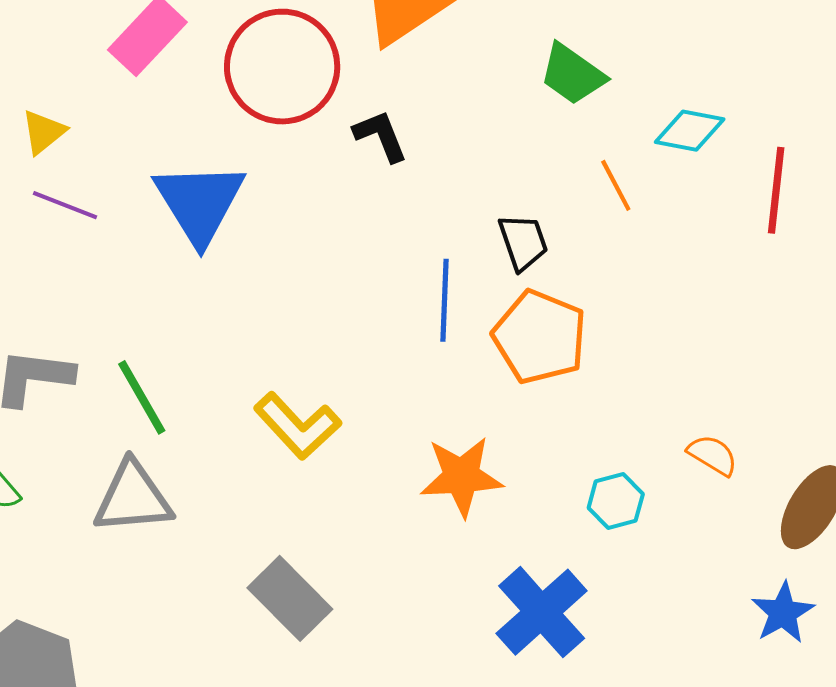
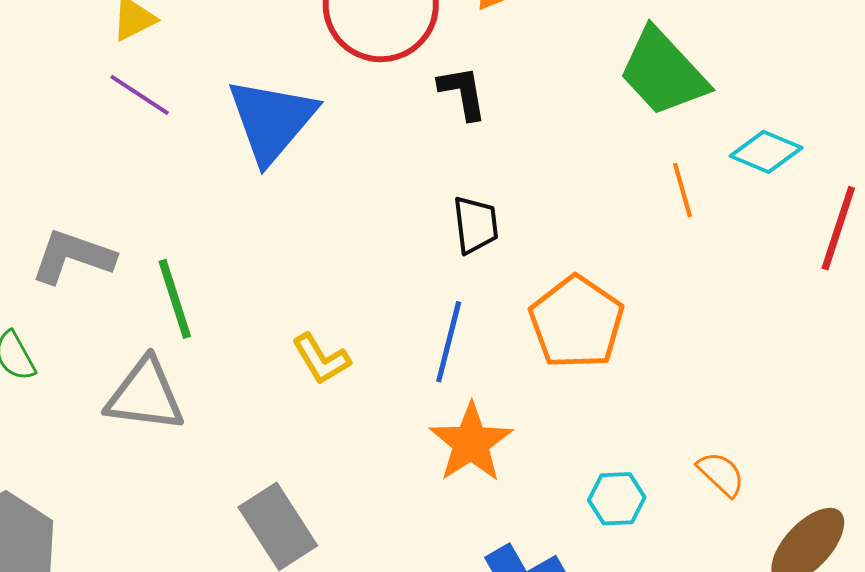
green trapezoid: (572, 74) -> (663, 72), size x1.4
black trapezoid: (523, 242) -> (475, 225), moved
blue line: (445, 300) -> (449, 342), moved
yellow L-shape: (297, 426) -> (321, 359), size x0.7
orange star: (461, 476) -> (471, 443), turned 30

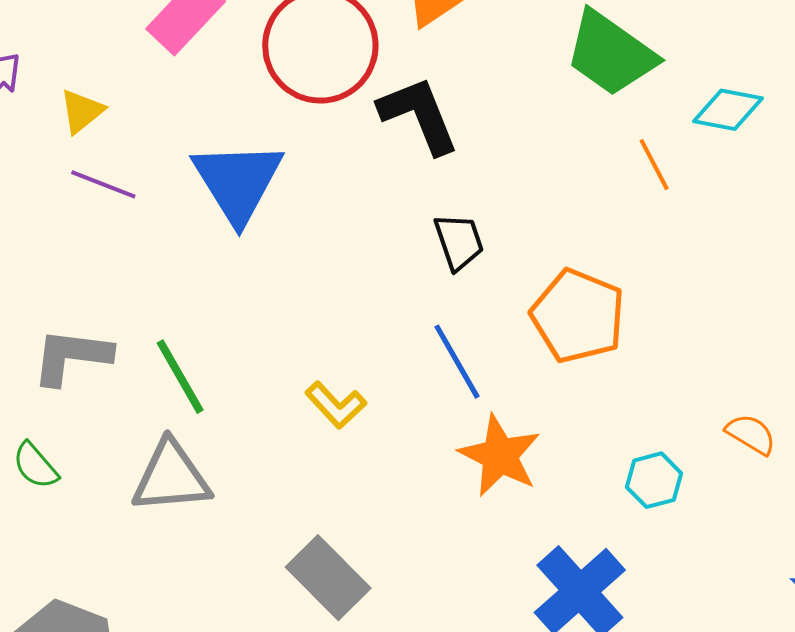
black L-shape: (463, 93) -> (419, 115), size x1.5
blue line: (449, 342) -> (457, 362), turned -32

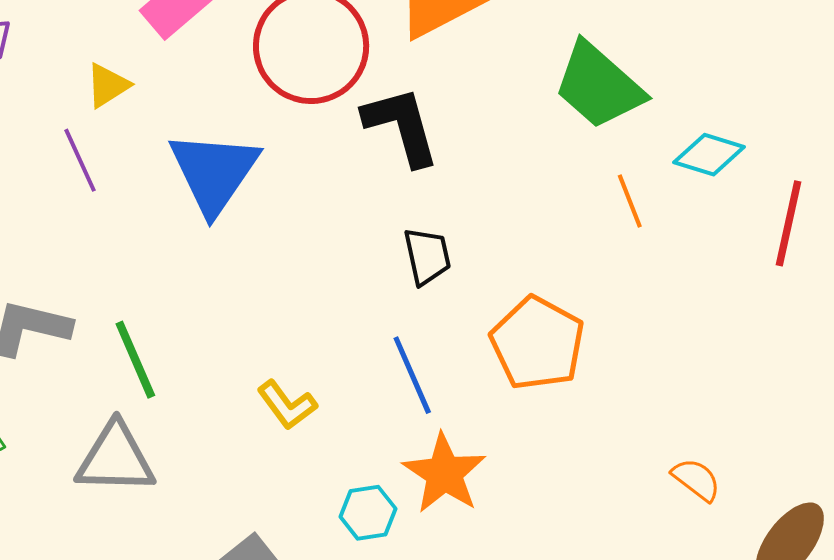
yellow triangle: (82, 111) -> (108, 85), moved
purple line: (103, 184) -> (80, 160), turned 38
cyan hexagon: (654, 480) -> (368, 513), moved

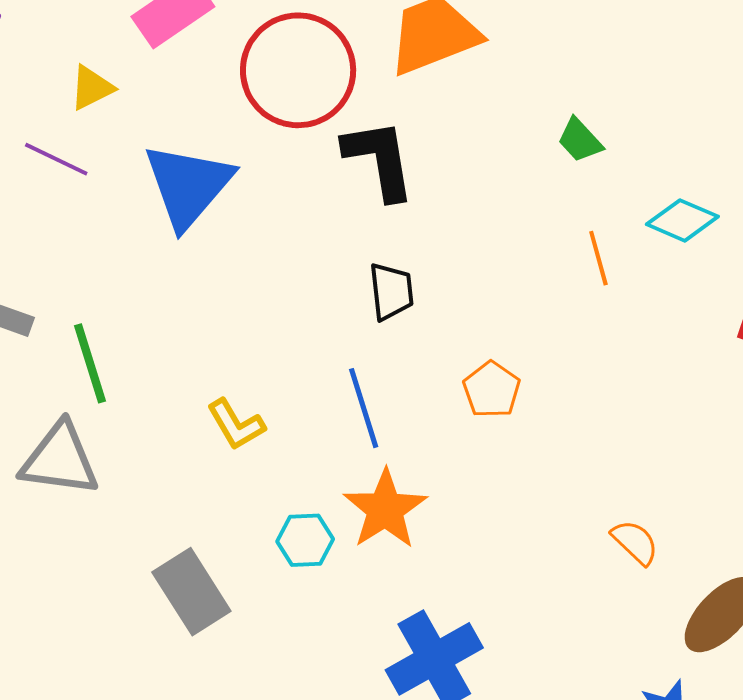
green trapezoid: (599, 86) -> (580, 140), size x0.5
purple line: (80, 160) -> (56, 159), turned -46
orange pentagon: (537, 343) -> (492, 390), size x0.6

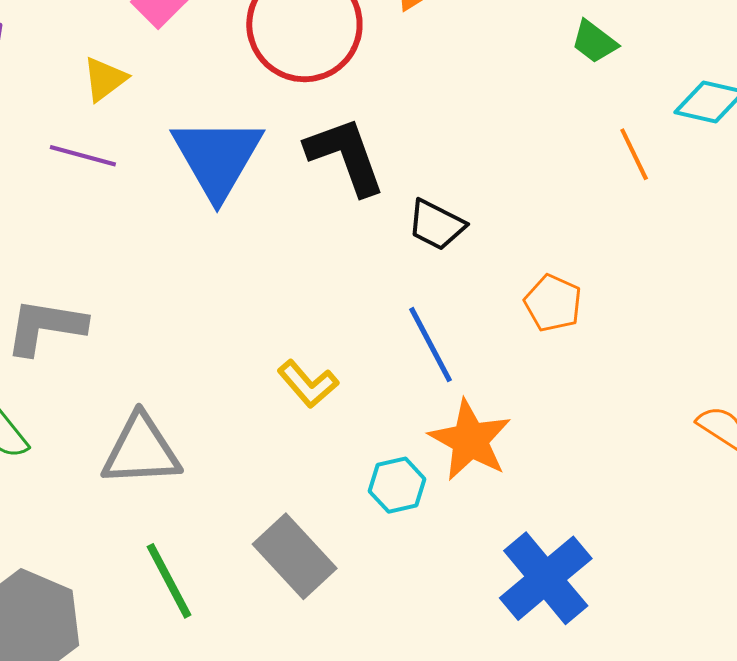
black L-shape: (379, 159) -> (346, 156), moved
black trapezoid: (391, 291) -> (436, 225), turned 134
green line: (90, 363) -> (169, 581), moved

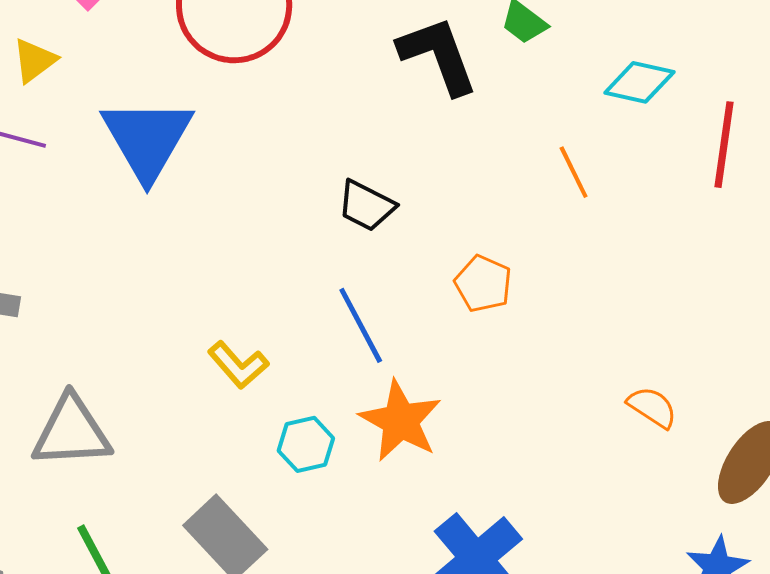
orange line: (634, 154) -> (574, 172), moved
black L-shape: (346, 156) -> (438, 55), moved
cyan hexagon: (397, 485) -> (306, 444), moved

